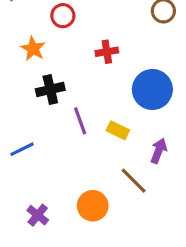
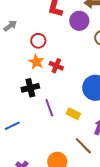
orange star: (33, 49) -> (36, 62), moved
red cross: (107, 52) -> (56, 66), moved, turned 32

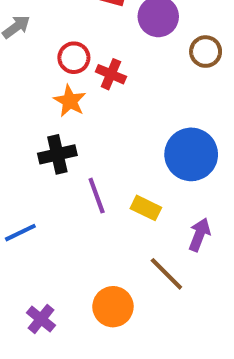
red cross: (56, 66) -> (111, 74), moved

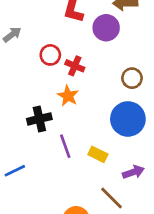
brown circle: (206, 52) -> (132, 78), moved
orange star: (70, 101) -> (68, 96), moved
purple arrow: (199, 235) -> (133, 172), turned 50

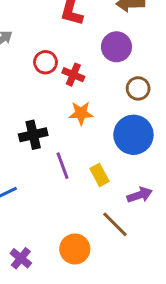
purple circle: (106, 28) -> (116, 47), moved
orange star: (68, 96) -> (81, 113), moved, turned -30
yellow rectangle: (98, 154) -> (100, 175), turned 36

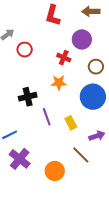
red circle: (45, 62) -> (25, 50), moved
red cross: (73, 75) -> (64, 58), moved
purple cross: (21, 258) -> (20, 159), moved, size x1.5

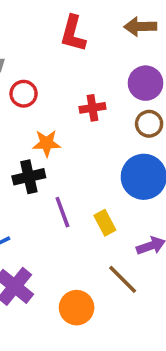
purple circle: (82, 39) -> (146, 83), moved
red cross: (64, 58) -> (92, 108), turned -32
orange star: (59, 83) -> (47, 143), moved

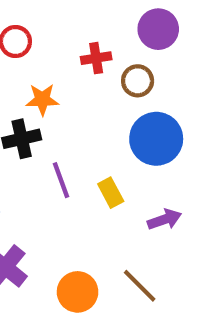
brown circle: (149, 124) -> (138, 81), moved
brown line: (123, 279) -> (140, 286), moved

